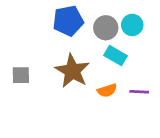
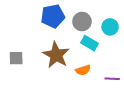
cyan circle: (132, 25) -> (110, 27), moved
purple line: (139, 92) -> (112, 79), moved

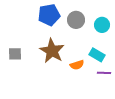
cyan rectangle: (90, 43) -> (97, 55), moved

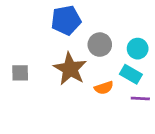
gray circle: (76, 20) -> (100, 45), moved
cyan circle: (102, 25) -> (138, 49), moved

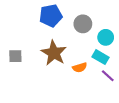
gray circle: (100, 45) -> (83, 24), moved
purple line: (140, 99) -> (108, 76), turned 40

